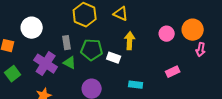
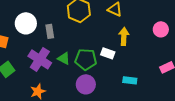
gray rectangle: (67, 43) -> (50, 31), moved
green pentagon: (92, 50) -> (86, 59), moved

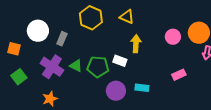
gray rectangle: (50, 31) -> (62, 39), turned 32
purple circle: (86, 84) -> (116, 91), moved

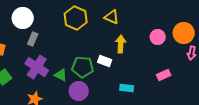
white circle: (38, 31) -> (23, 18), moved
gray rectangle: (62, 39) -> (33, 39), moved
green triangle: (76, 66) -> (61, 75), moved
purple circle: (116, 91) -> (79, 91), moved

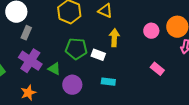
green pentagon: (83, 67) -> (76, 49), moved
pink rectangle: (164, 75) -> (157, 69), turned 64
cyan rectangle: (127, 88) -> (108, 82), moved

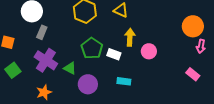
pink circle: (151, 31) -> (149, 51), moved
green pentagon: (76, 49) -> (92, 48), turned 30
pink rectangle: (157, 69) -> (193, 74), moved

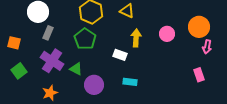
green pentagon: (92, 48) -> (85, 39), moved
pink circle: (149, 51) -> (167, 34), moved
pink rectangle: (193, 74) -> (199, 75), turned 32

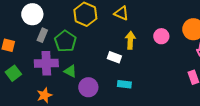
green pentagon: (85, 39) -> (65, 41), moved
purple cross: (52, 61) -> (46, 63), turned -35

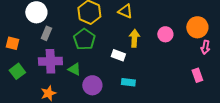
green pentagon: (65, 41) -> (84, 39), moved

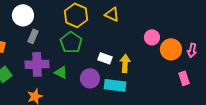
orange circle: (197, 27) -> (171, 49), moved
yellow arrow: (134, 38) -> (125, 63), moved
cyan rectangle: (128, 82) -> (115, 85), size x1.5
purple circle: (92, 85) -> (90, 78), moved

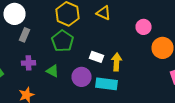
pink circle: (152, 37) -> (144, 27), moved
purple cross: (37, 64) -> (29, 63), size x0.6

